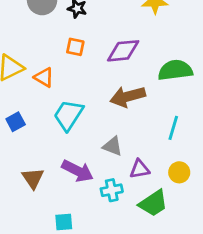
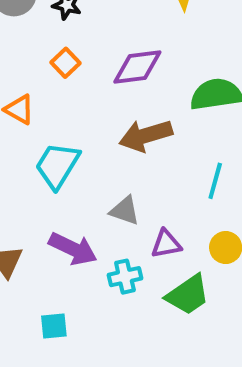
orange square: (75, 47) -> (65, 63), turned 36

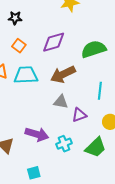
cyan trapezoid: (57, 165) -> (26, 75), moved, turned 65
gray triangle: (125, 211) -> (61, 102), moved
purple triangle: (166, 244) -> (79, 115), moved

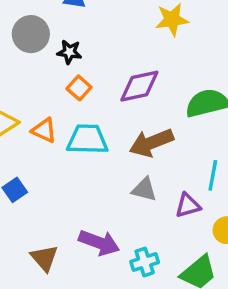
black star: (15, 18) -> (69, 52), moved
purple triangle: (79, 115) -> (188, 205), moved

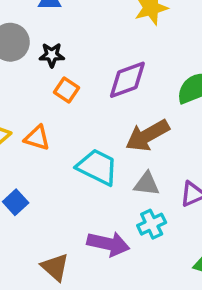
cyan trapezoid: (87, 139) -> (97, 167), moved, turned 33
cyan cross: (145, 262) -> (152, 224), moved

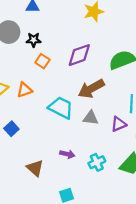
orange triangle: (37, 138) -> (24, 90), turned -35
cyan cross: (152, 224) -> (97, 162), moved
purple arrow: (108, 244) -> (67, 154), size x0.6

